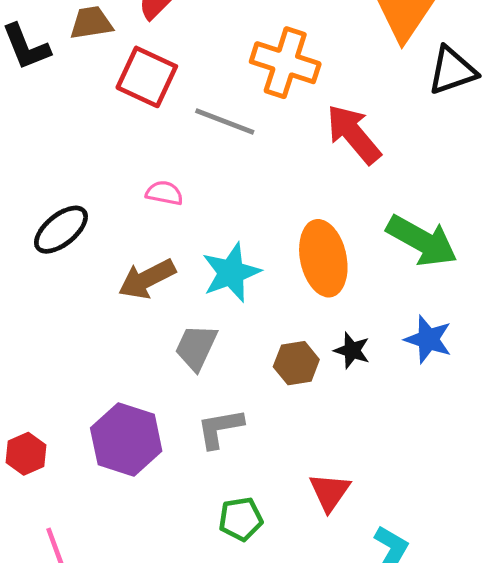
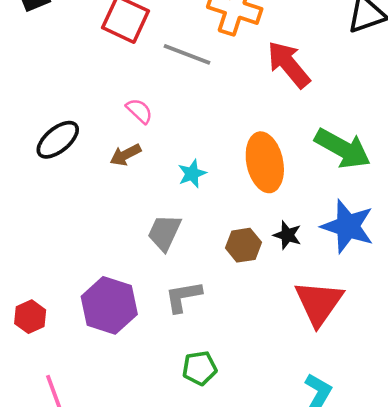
pink semicircle: (164, 193) -> (139, 111), turned 32
cyan star: (231, 273) -> (192, 174), size x0.6
brown arrow: (147, 279) -> (125, 155), moved, size x0.7
blue star: (428, 339) -> (348, 226), size x1.4
red triangle: (330, 492) -> (319, 303), moved, size x1.5

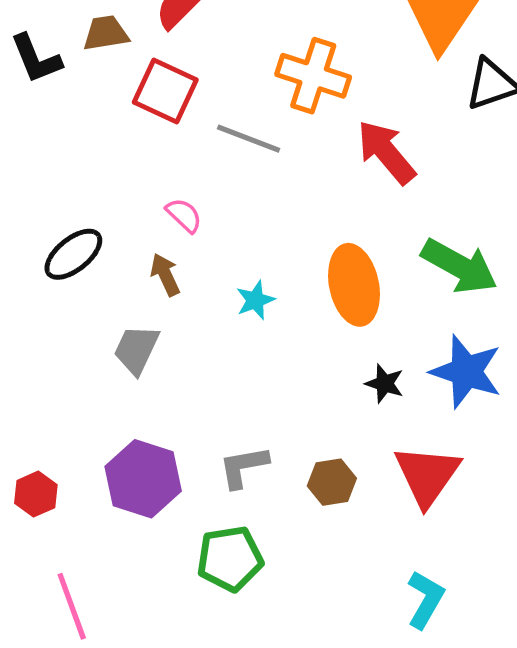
brown arrow: (125, 155) -> (165, 275), turned 92
gray trapezoid: (164, 233) -> (136, 349), moved
brown hexagon: (243, 245) -> (332, 482), moved
green pentagon: (200, 368) -> (230, 559), moved, size x1.4

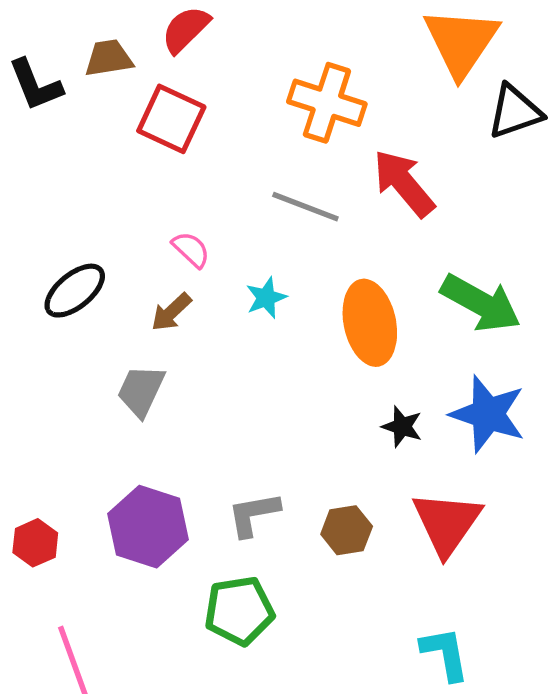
gray line: (249, 139) -> (305, 207), moved
brown arrow: (165, 275) -> (171, 312), turned -108
cyan star: (255, 300) -> (266, 298), moved
cyan L-shape: (425, 599) -> (445, 654), turned -40

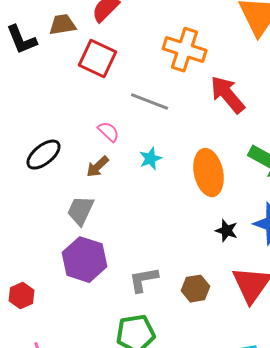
gray line: (305, 207) -> (150, 102), moved
purple hexagon: (148, 527) -> (85, 260), moved

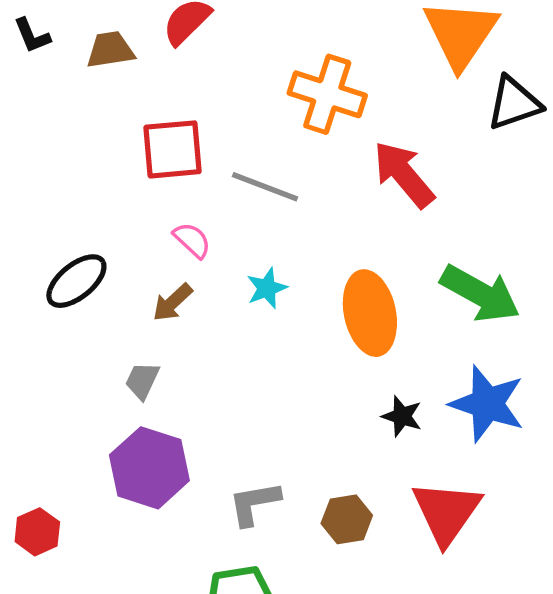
black L-shape: (22, 40) -> (32, 36), moved, size x0.7
red square: (98, 59) -> (173, 149), moved, turned -30
gray trapezoid: (81, 211) -> (142, 381), size x0.7

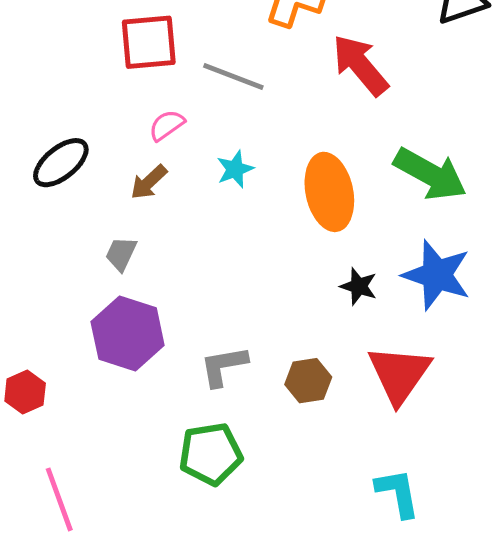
pink semicircle: (192, 240) -> (167, 125), turned -78

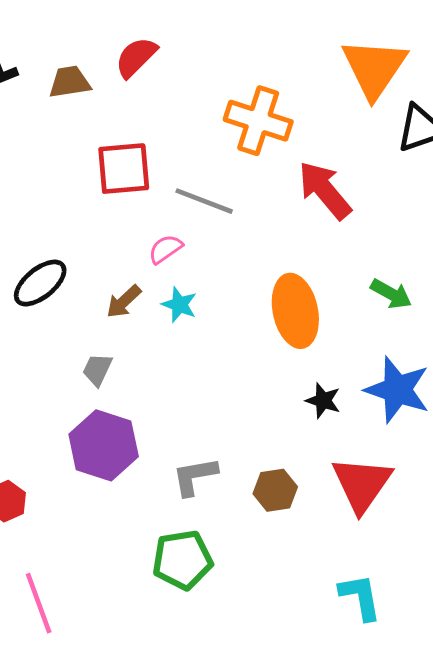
pink semicircle: (167, 125) -> (165, 249), moved
cyan star: (235, 169) -> (179, 305), moved, turned -30
green arrow: (430, 174) -> (391, 294), size x0.6

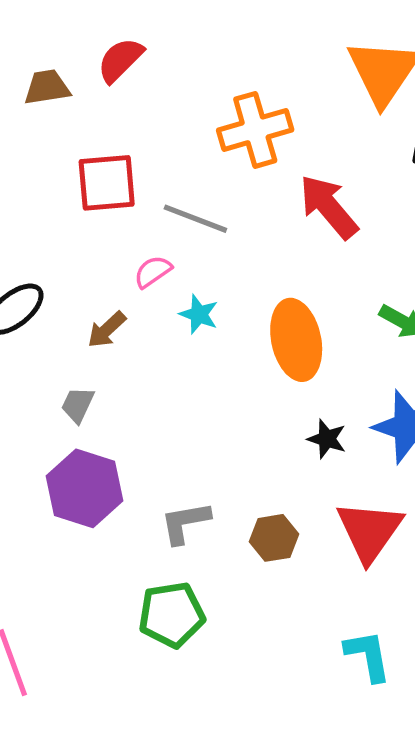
orange cross: (258, 121) -> (255, 130), turned -34
cyan star: (179, 305) -> (199, 314), moved

